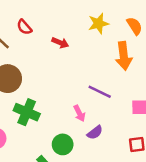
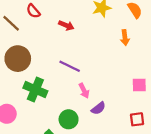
orange arrow: (124, 56) -> (125, 38), size x0.6
purple line: (100, 92) -> (70, 66), moved

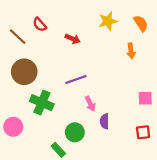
purple line: (70, 66) -> (76, 79), turned -45
purple semicircle: (98, 108) -> (105, 121), turned 128

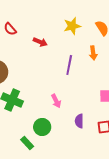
purple line: (76, 79) -> (69, 65), moved, turned -60
purple semicircle: (105, 121) -> (79, 121), moved

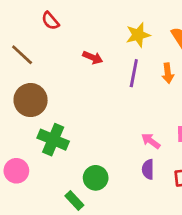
red semicircle: (10, 29) -> (50, 21), moved
purple line: (69, 65) -> (134, 73), moved
pink arrow: (56, 101) -> (151, 141), moved, turned 152

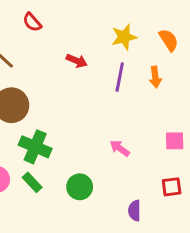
pink arrow: (151, 141) -> (120, 148), moved
purple semicircle: (148, 169) -> (135, 211), moved
green rectangle: (74, 200) -> (32, 182), moved

